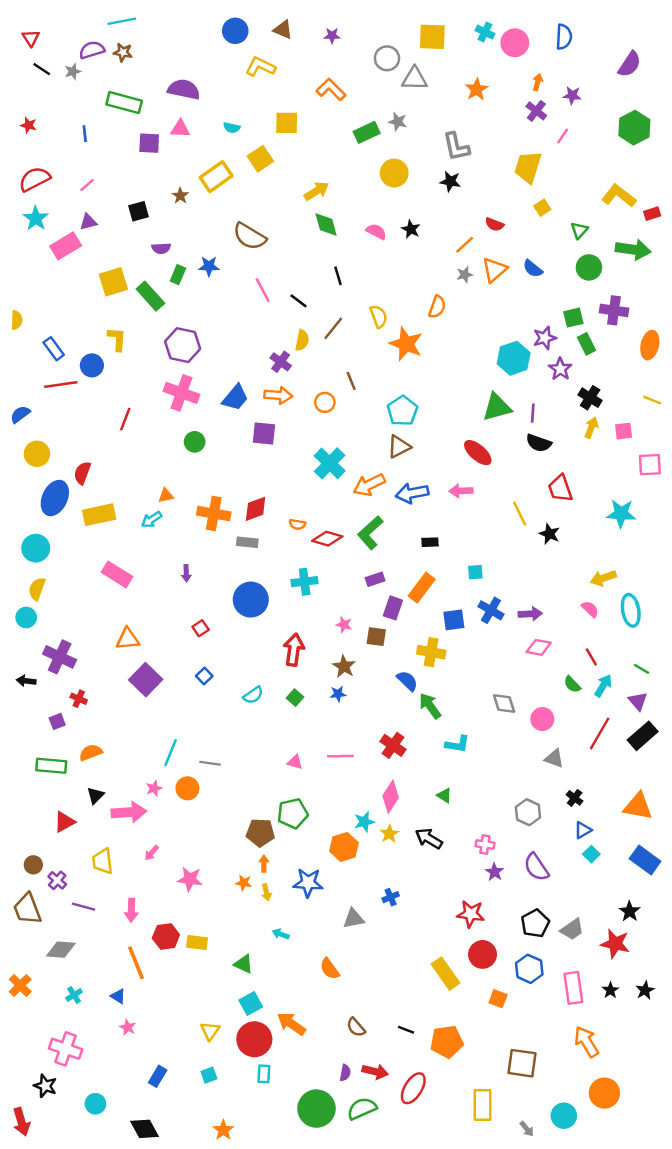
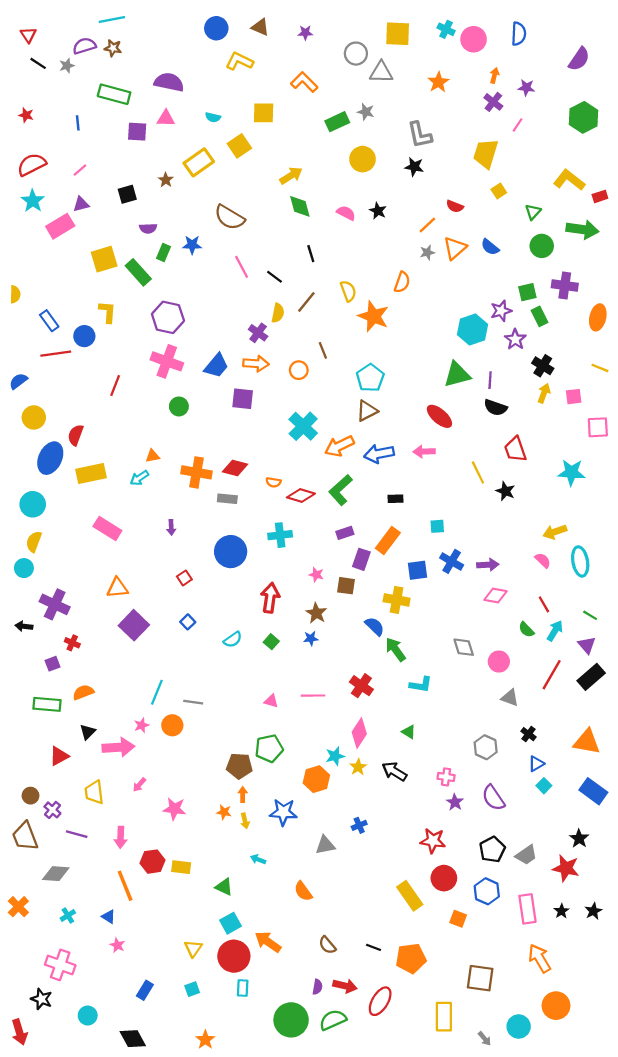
red diamond: (256, 509) -> (235, 468), turned 35

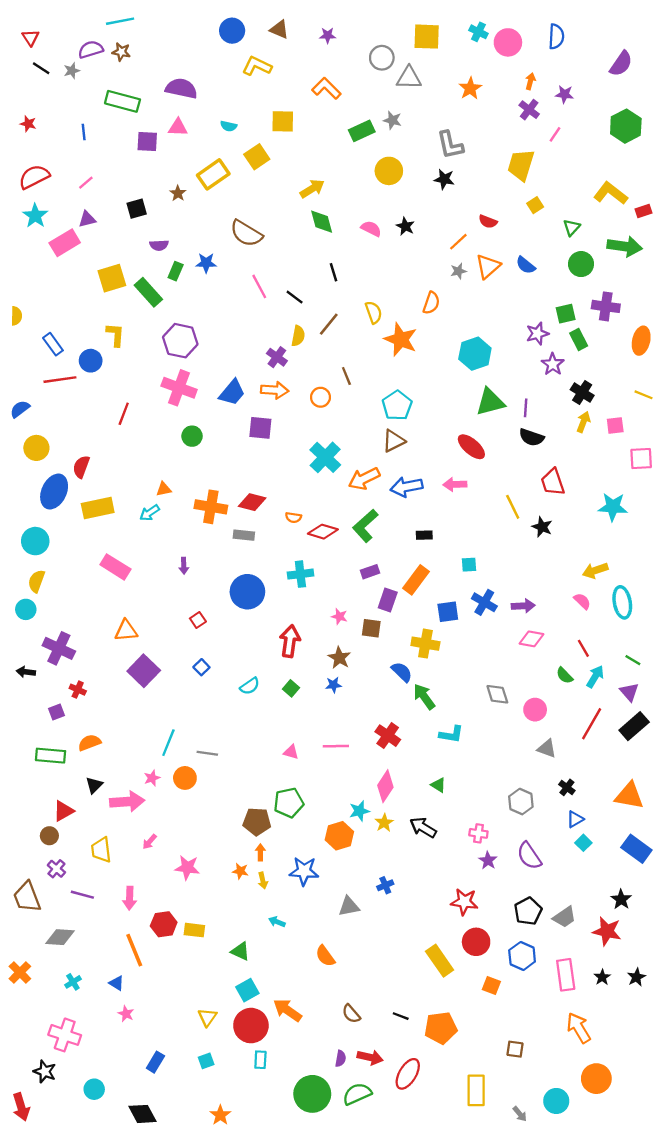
cyan hexagon: (472, 329) -> (475, 354), moved
brown circle: (30, 796) -> (49, 836), moved
brown square: (480, 978) -> (515, 1049), size x0.6

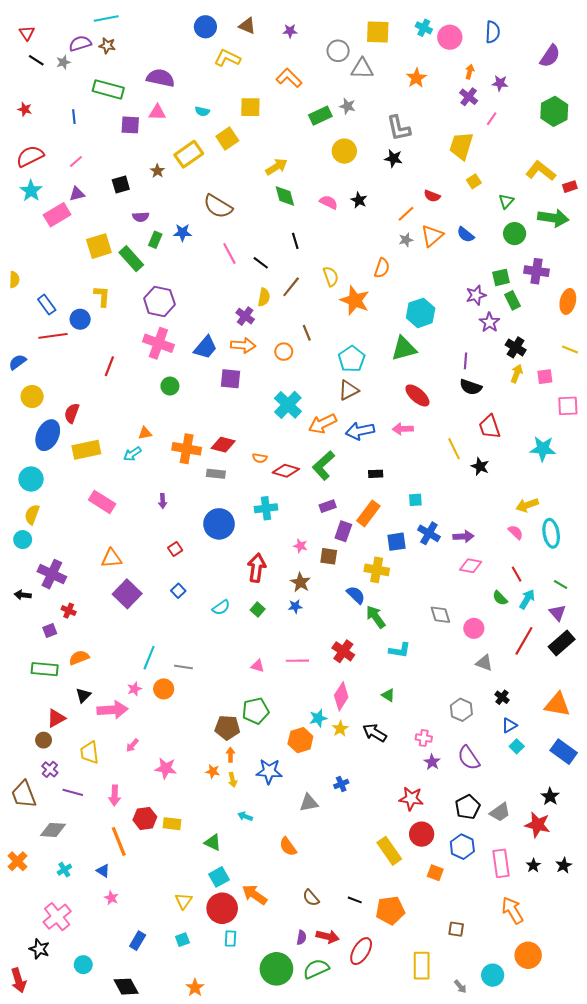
green triangle: (490, 402) -> (404, 348), moved
pink cross: (65, 1035) -> (57, 917), turned 32

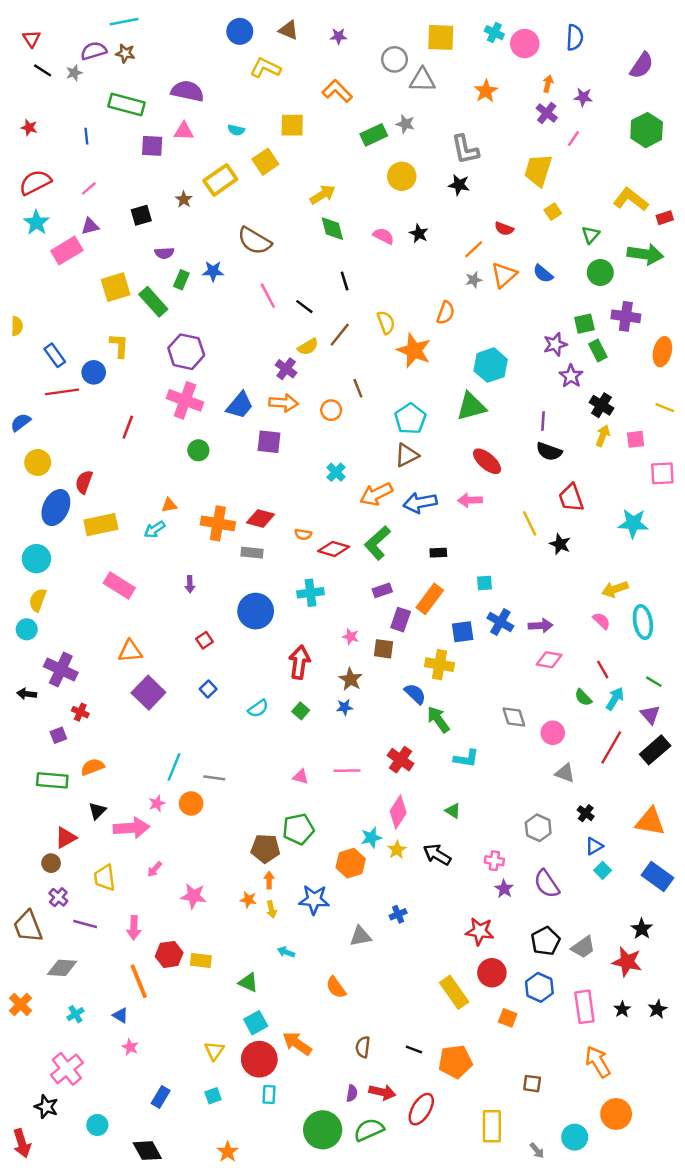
yellow semicircle: (264, 297) -> (308, 347), turned 48
cyan cross: (288, 405) -> (336, 472), size x0.6
brown semicircle: (311, 898) -> (363, 1047), turned 48

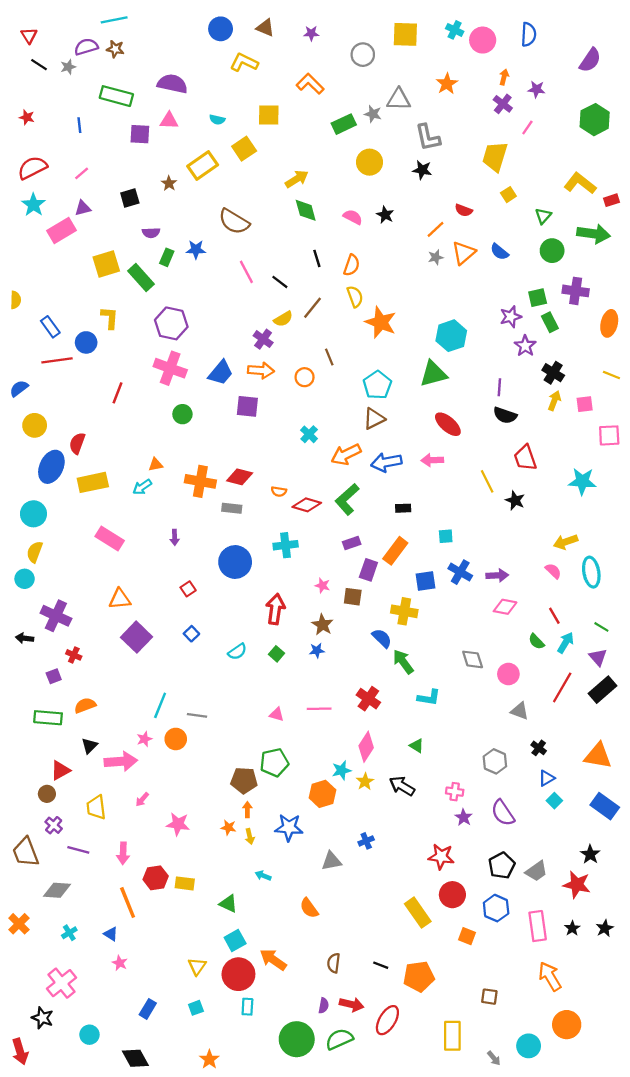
gray triangle: (422, 80) -> (399, 99), moved
orange semicircle: (446, 313) -> (352, 265), moved

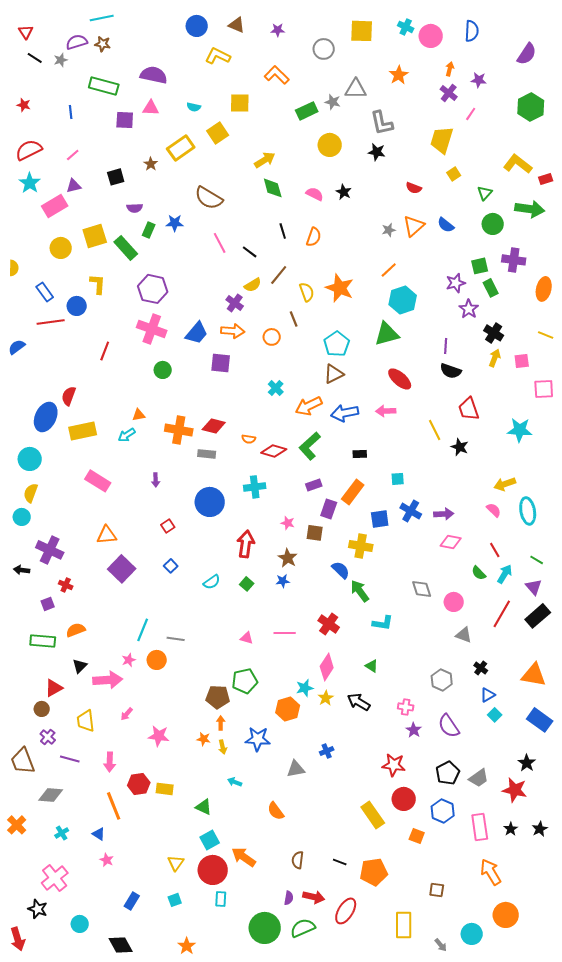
orange line: (436, 229) -> (389, 270), moved
yellow semicircle: (355, 297) -> (307, 292), moved
yellow circle: (35, 425) -> (61, 248), moved

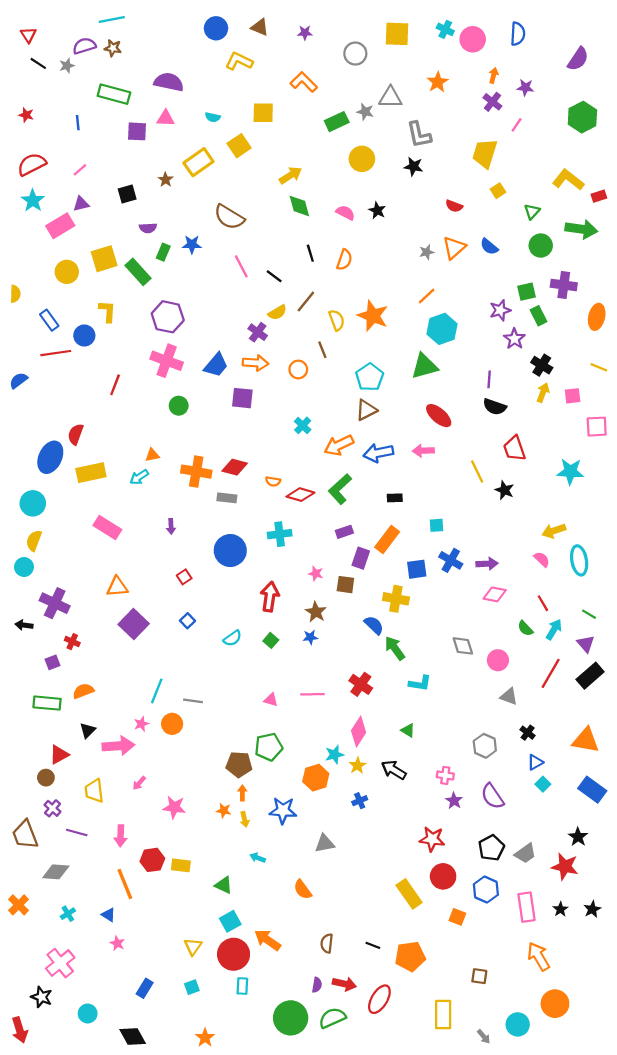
blue cross: (327, 751) -> (360, 801), moved

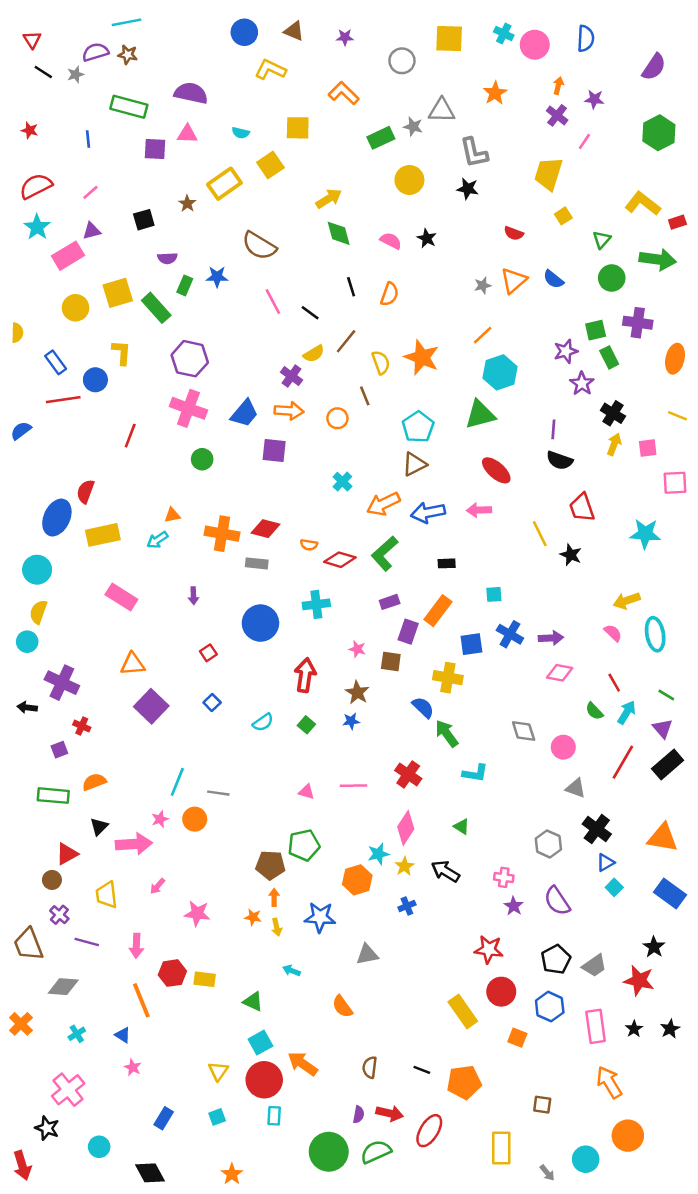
black cross: (528, 733) -> (597, 829), size x1.6

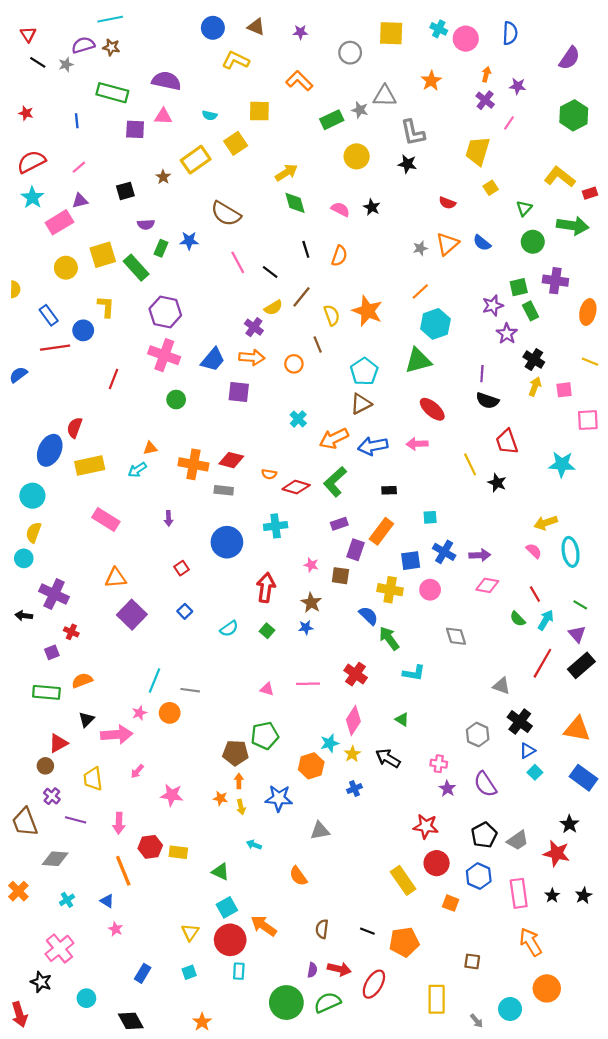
pink circle: (563, 747) -> (430, 590), moved

